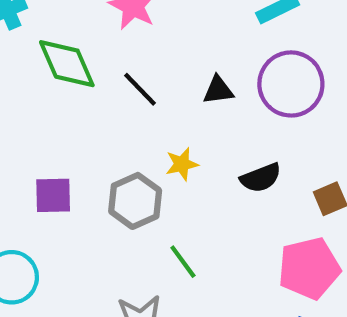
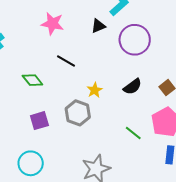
green diamond: (67, 64) -> (32, 80), moved, size x0.7
black triangle: (218, 90) -> (98, 26), moved
green line: (183, 262) -> (133, 133), moved

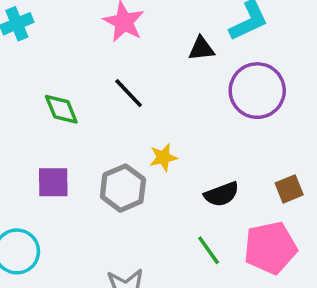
black semicircle: (132, 87) -> (222, 194), moved

